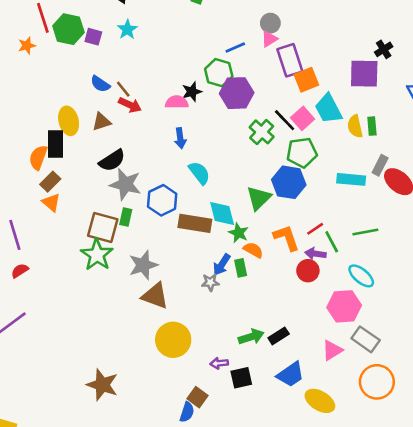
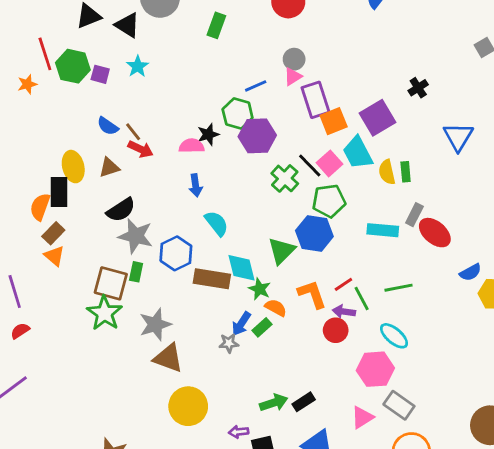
purple square: (364, 74) -> (377, 118), moved, turned -32
green rectangle: (241, 268) -> (262, 327), turned 60

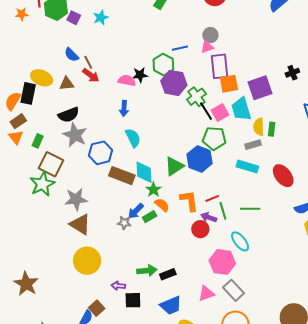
yellow ellipse: (73, 167) -> (42, 78), turned -65
green cross: (285, 178) -> (196, 97), moved
gray rectangle: (414, 215) -> (253, 145), moved, turned 35
green rectangle: (136, 272) -> (38, 141), moved

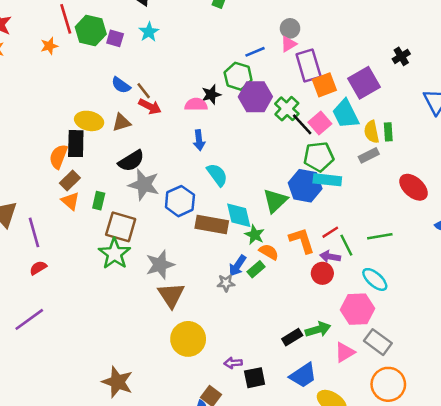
cyan rectangle: (247, 166) -> (327, 180), moved
brown triangle: (80, 224) -> (171, 295), turned 35
green arrow: (147, 271) -> (318, 329), moved

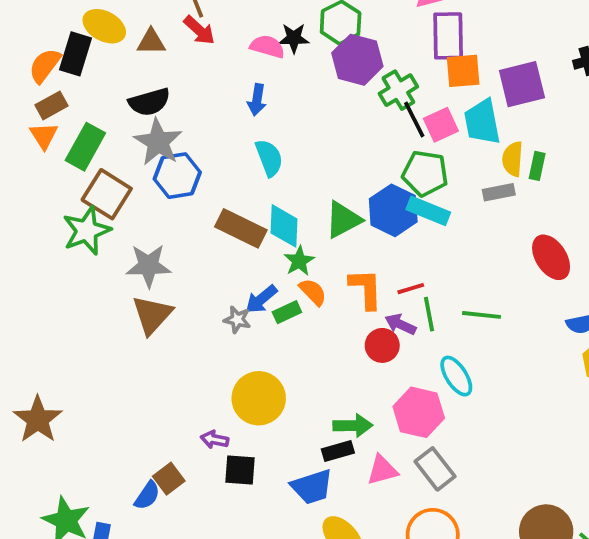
green rectangle: (99, 201) -> (85, 147), size x1.6
blue hexagon: (180, 201) -> (177, 176), moved
black rectangle: (292, 337) -> (338, 451), moved
yellow circle: (188, 339) -> (259, 398), moved

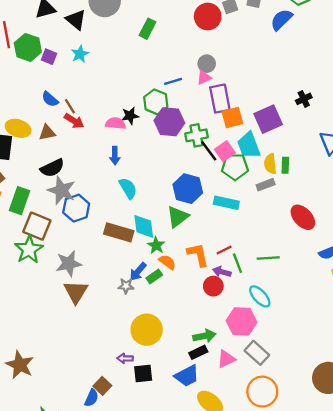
green cross: (398, 90) -> (197, 135), turned 30
green pentagon: (425, 173) -> (235, 167), moved
blue hexagon: (393, 210) -> (188, 189), moved

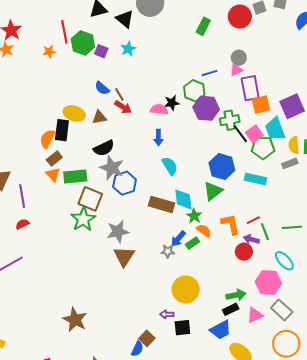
green rectangle: (147, 29) -> (203, 26), moved
green rectangle: (20, 201) -> (75, 177), turned 65

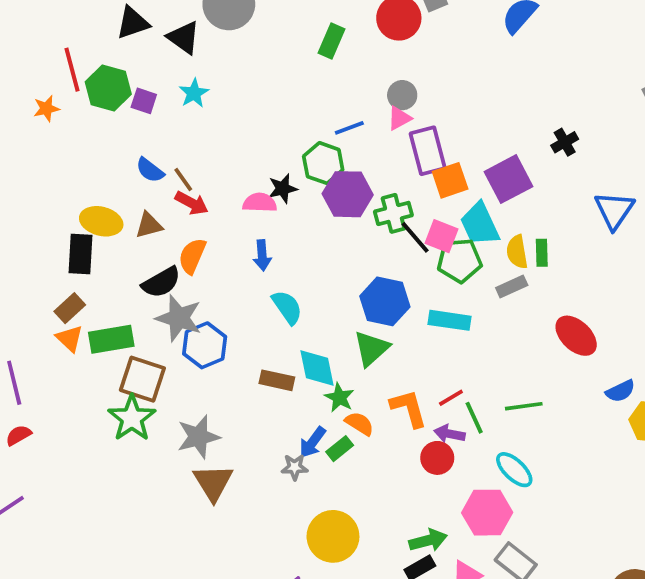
pink square: (254, 134) -> (441, 236), turned -30
orange semicircle: (47, 139) -> (192, 256), moved
brown rectangle: (162, 204) -> (277, 380), size x0.7

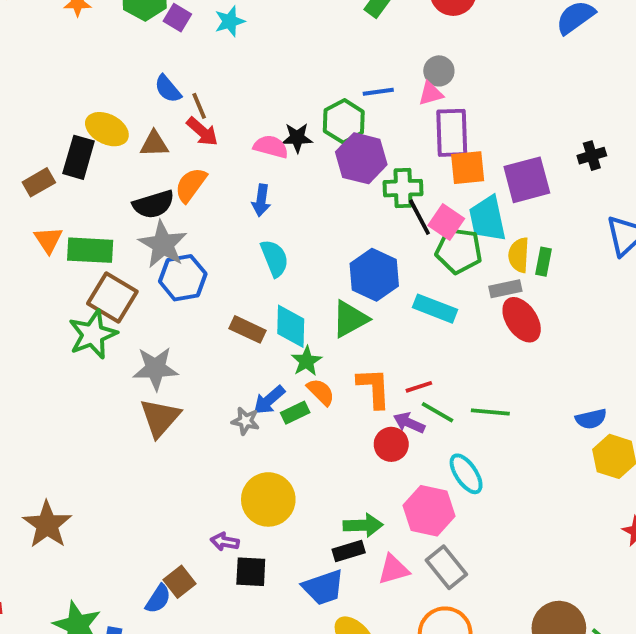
brown rectangle: (70, 308) -> (39, 182), moved
red ellipse: (576, 336) -> (522, 320), moved
green line: (474, 418) -> (438, 412), turned -48

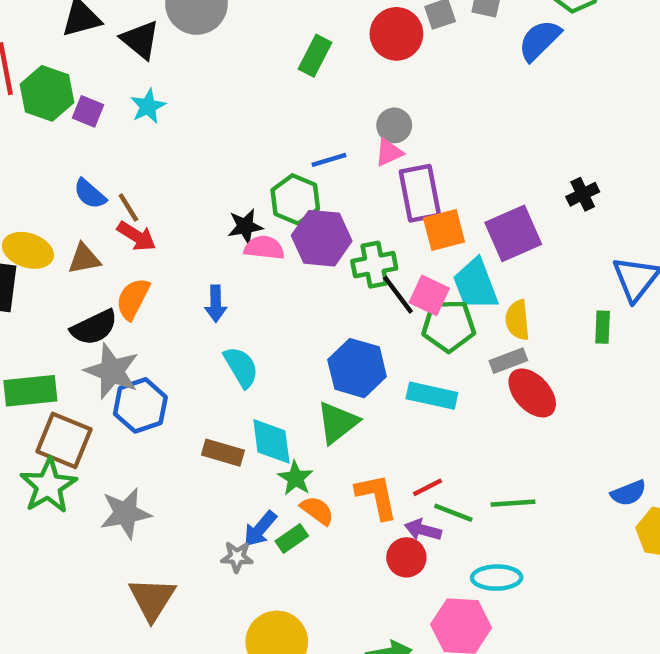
pink semicircle: (271, 147) -> (264, 248), moved
green rectangle: (543, 262) -> (603, 327), moved
brown triangle: (160, 418) -> (152, 599), moved
cyan ellipse: (466, 474) -> (497, 578), turned -48

